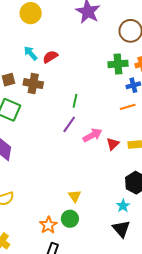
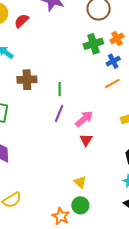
red semicircle: (50, 57) -> (21, 21), moved
brown cross: (33, 84) -> (27, 80), moved
red triangle: (113, 144) -> (86, 140), moved

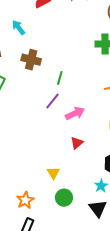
red triangle: (86, 140) -> (77, 143), moved
green circle: (80, 205) -> (64, 198), moved

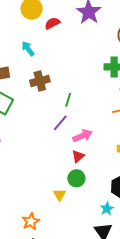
brown cross: (31, 60) -> (40, 81), turned -30
red triangle: (77, 143) -> (78, 156), moved
green circle: (64, 198) -> (76, 178), moved

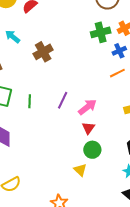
brown cross: (40, 81) -> (43, 52), moved
green line: (68, 100) -> (30, 101), moved

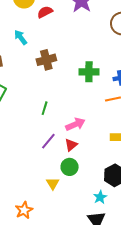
green cross: (101, 32) -> (89, 72), moved
purple line: (63, 100) -> (48, 141), moved
green line: (30, 101) -> (45, 108), moved

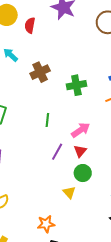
red semicircle: (45, 12) -> (30, 25), turned -42
green cross: (89, 72) -> (76, 85), moved
orange star: (24, 210) -> (46, 224), turned 30

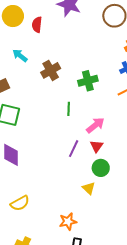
green line: (47, 120) -> (69, 109), moved

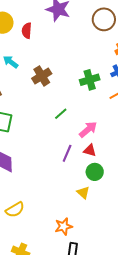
green cross: (88, 81) -> (90, 80), moved
green line: (69, 109) -> (61, 114), turned 48
red triangle: (97, 146) -> (90, 150), turned -48

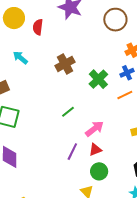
brown cross: (42, 76) -> (65, 64), moved
green cross: (90, 80) -> (98, 79), turned -30
red triangle: (90, 150) -> (95, 150), turned -40

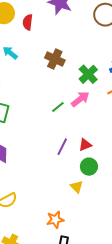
brown cross: (65, 64) -> (55, 59), turned -36
pink arrow: (95, 129) -> (80, 99), moved

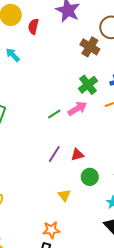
brown cross: (55, 59) -> (90, 47), moved
green circle: (89, 167) -> (90, 177), moved
orange star: (55, 220) -> (51, 230), moved

